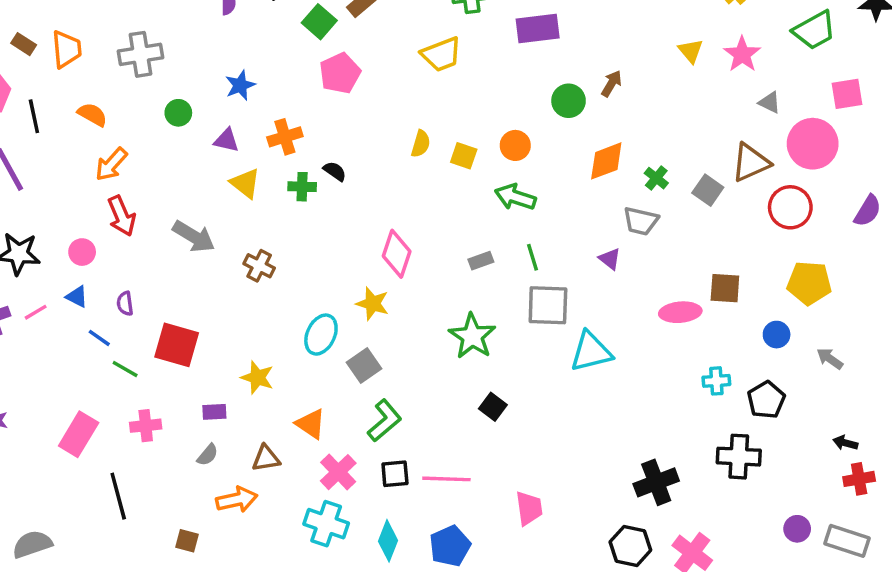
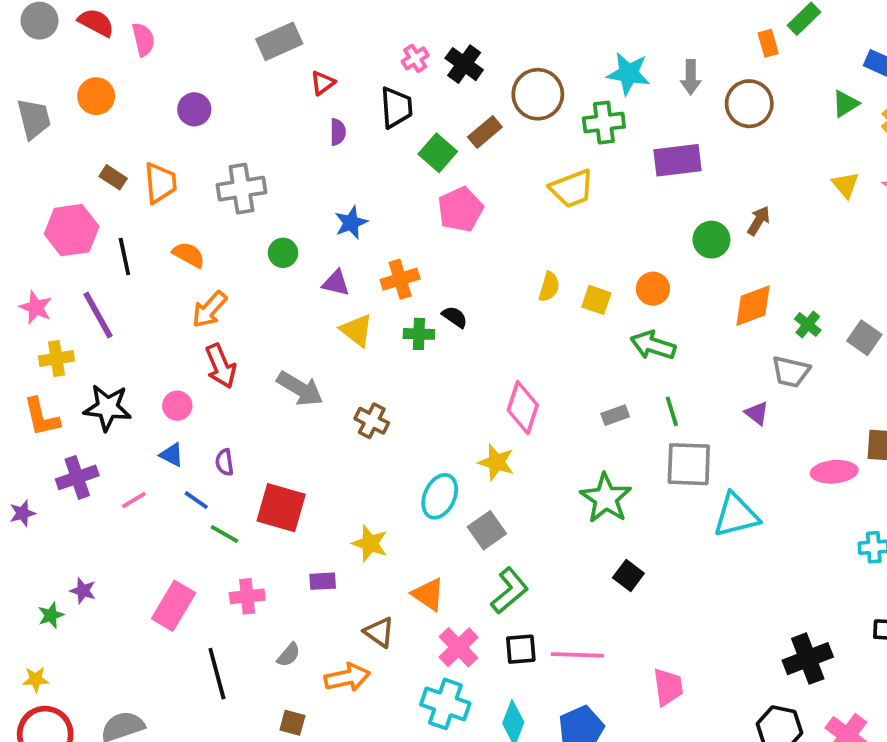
pink line: (36, 312) -> (134, 500), moved
gray semicircle: (208, 455) -> (289, 655), moved
brown triangle: (266, 458) -> (379, 632), turned 44

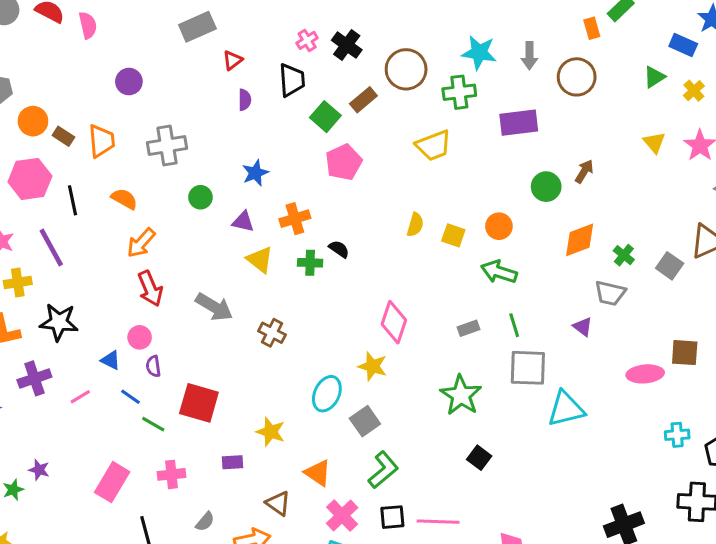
orange circle: (96, 96) -> (33, 121), moved
pink circle: (177, 406) -> (140, 337), moved

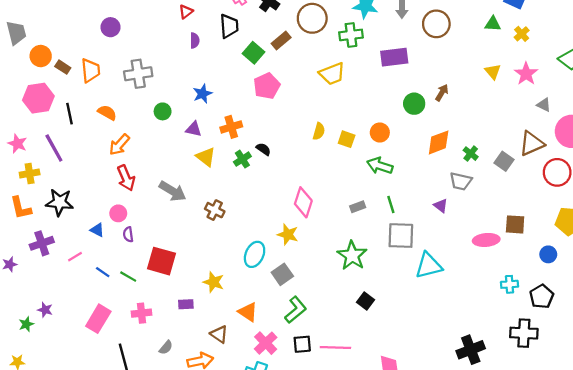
green triangle: (654, 77) -> (493, 24), turned 35
green cross: (310, 263) -> (242, 159), turned -35
blue line: (130, 397) -> (103, 272), moved

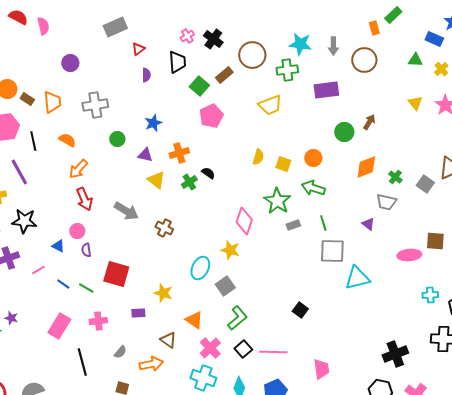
green star: (352, 255) -> (277, 201), moved
black square: (302, 344) -> (243, 349), turned -36

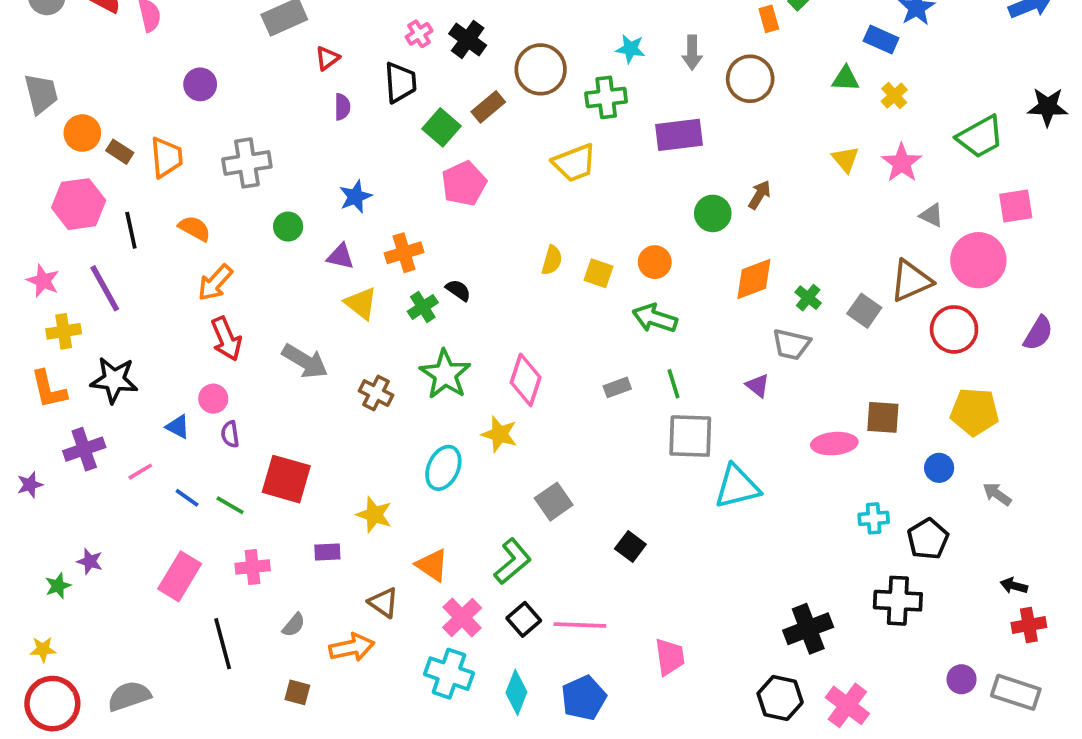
cyan star: (300, 44) -> (630, 49), size x0.7
green star: (277, 201) -> (445, 374), moved
gray square: (225, 286) -> (554, 502), moved

